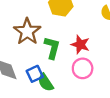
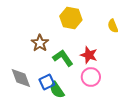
brown star: (27, 32) -> (40, 43), size x0.7
green L-shape: (52, 48) -> (63, 58), turned -50

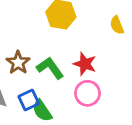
brown star: (40, 43) -> (18, 63), moved

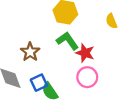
green L-shape: (50, 68) -> (67, 41), moved

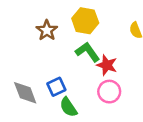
brown star: (30, 52) -> (47, 30), moved
blue square: (39, 83) -> (56, 87), moved

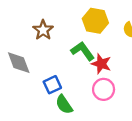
yellow hexagon: (85, 21) -> (95, 21), moved
gray diamond: (25, 93) -> (19, 63), moved

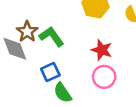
brown star: (43, 30) -> (27, 32), moved
green L-shape: (83, 51) -> (52, 37), moved

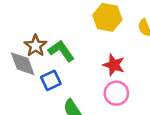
blue square: (50, 72) -> (51, 80), moved

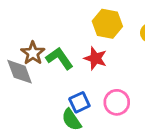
red star: (114, 65) -> (95, 58), moved
blue square: (51, 80) -> (79, 102), moved

